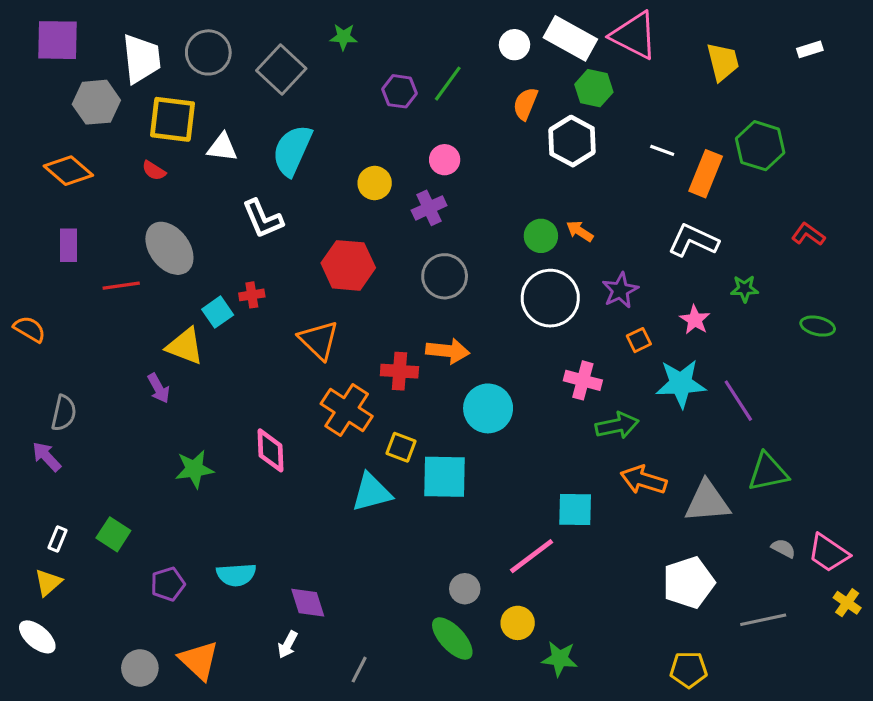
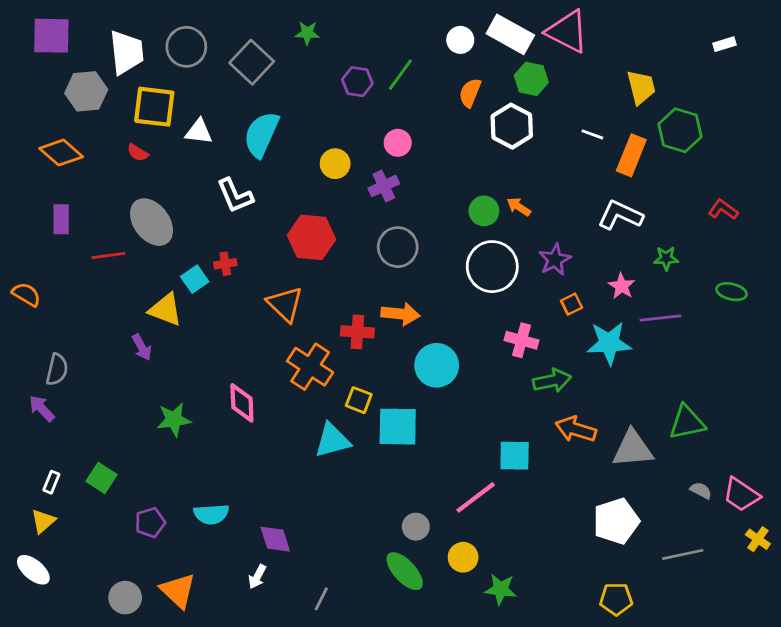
yellow trapezoid: (723, 62) -> (641, 87), moved
purple line: (738, 401) -> (661, 318), moved, turned -63

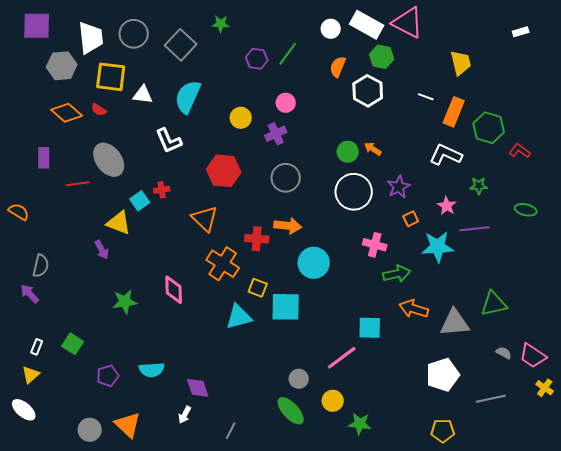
green hexagon: (680, 130) -> (489, 128), moved
orange diamond: (61, 153) -> (67, 113), moved

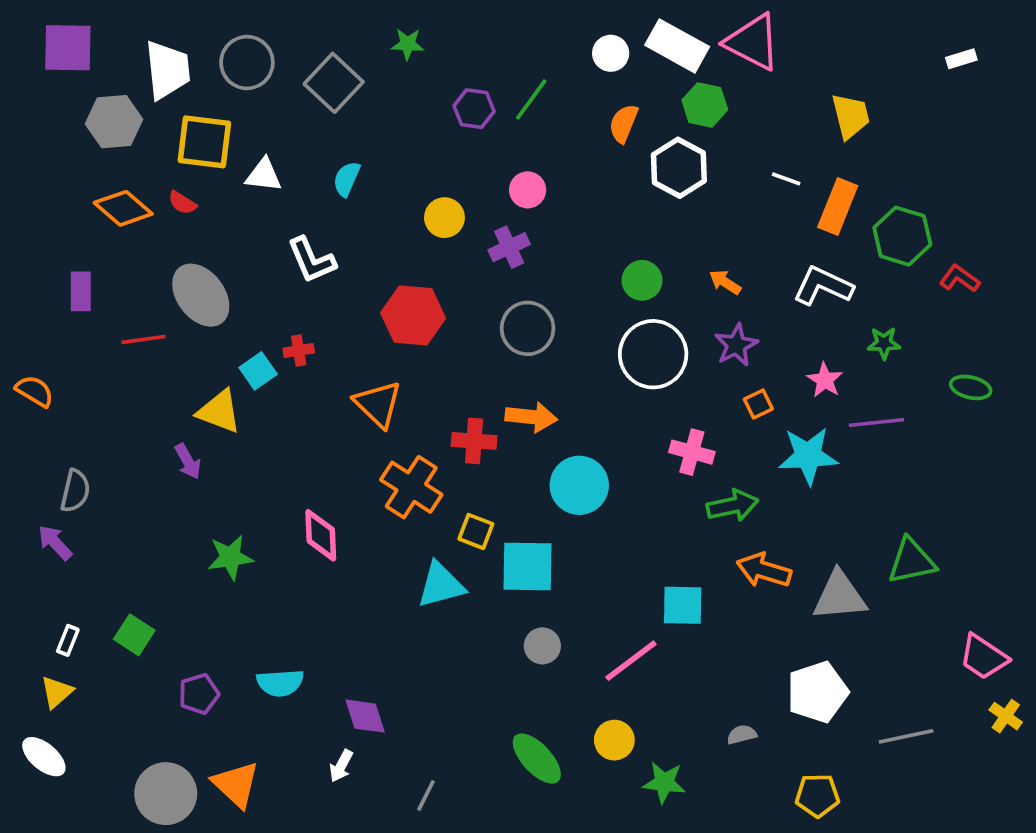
cyan semicircle: (188, 97) -> (347, 179), size x0.6
orange arrow: (373, 149) -> (725, 282), moved
gray semicircle: (504, 353) -> (742, 735), moved, turned -42
gray circle: (299, 379) -> (542, 646), moved
gray circle: (90, 430) -> (166, 794), size x1.4

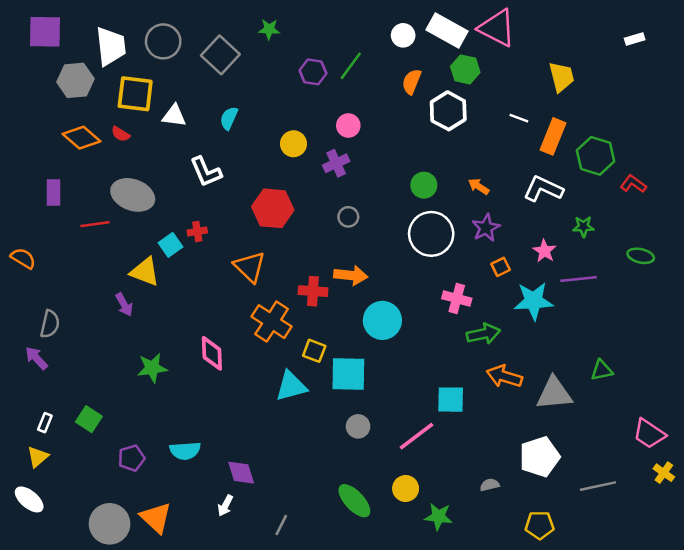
gray ellipse: (201, 295) -> (133, 195), turned -33
gray circle: (528, 328) -> (348, 217), size x0.6
green triangle: (912, 561) -> (602, 370), size x0.7

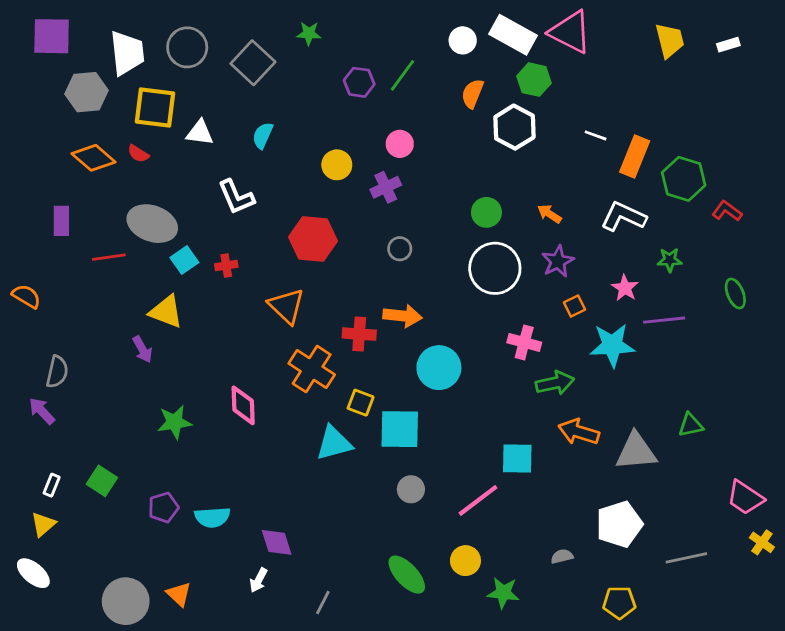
yellow trapezoid: (561, 77) -> (670, 40), moved
cyan square: (170, 245) -> (184, 260), moved
green ellipse: (641, 256) -> (735, 293), turned 55
purple pentagon: (131, 458) -> (163, 507), moved
orange triangle: (156, 518) -> (179, 594), size x0.7

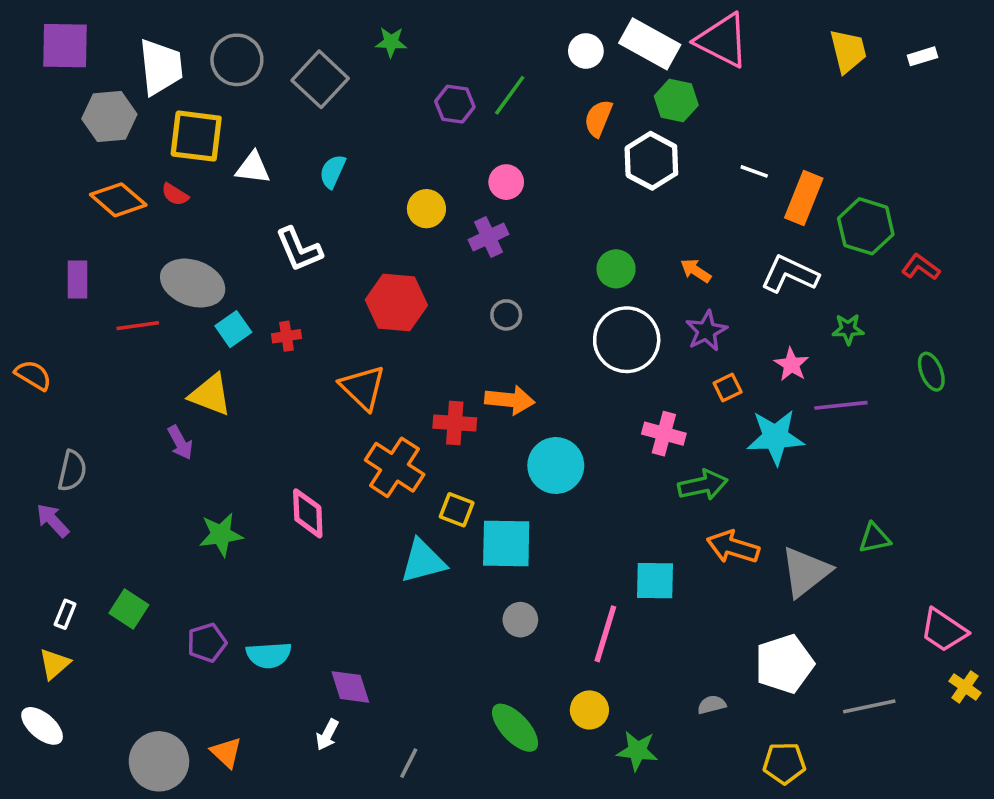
gray triangle: (636, 452) -> (806, 572), turned -33
pink line: (478, 500) -> (605, 634), turned -36

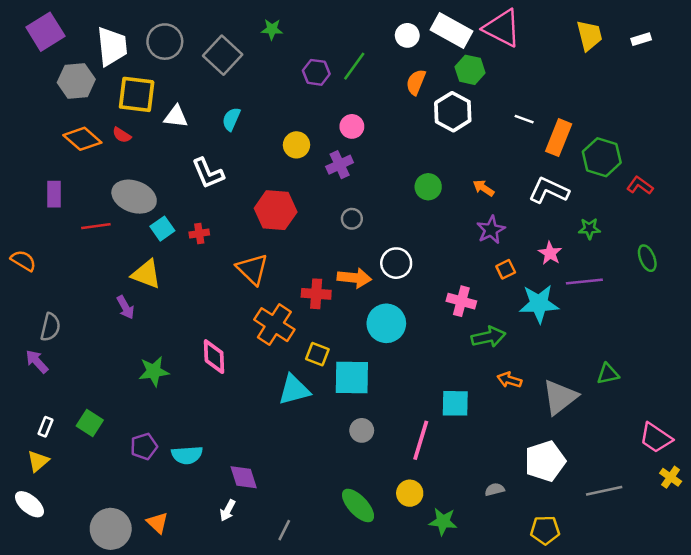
purple square: (65, 46) -> (45, 32), turned -33
white circle: (627, 340) -> (396, 263), moved, size x0.7
orange arrow: (733, 547) -> (509, 380), size x0.7

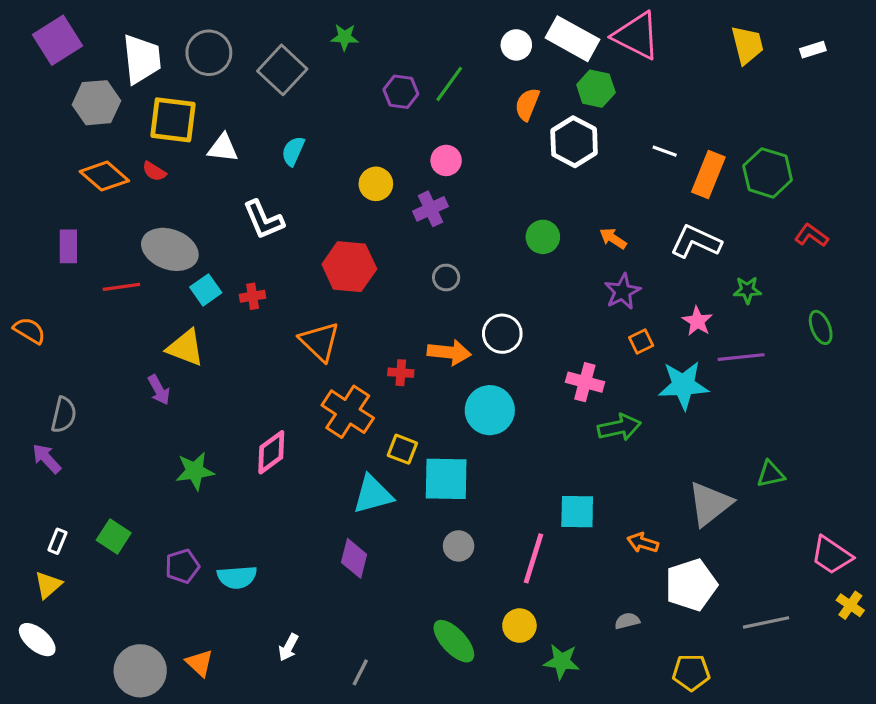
green hexagon: (602, 157) -> (768, 173), moved
red cross: (316, 294) -> (401, 373), size x0.7
pink diamond: (214, 357) -> (271, 452), turned 56
orange arrow: (509, 380) -> (643, 543), moved
purple diamond: (244, 477) -> (354, 558), moved, turned 32

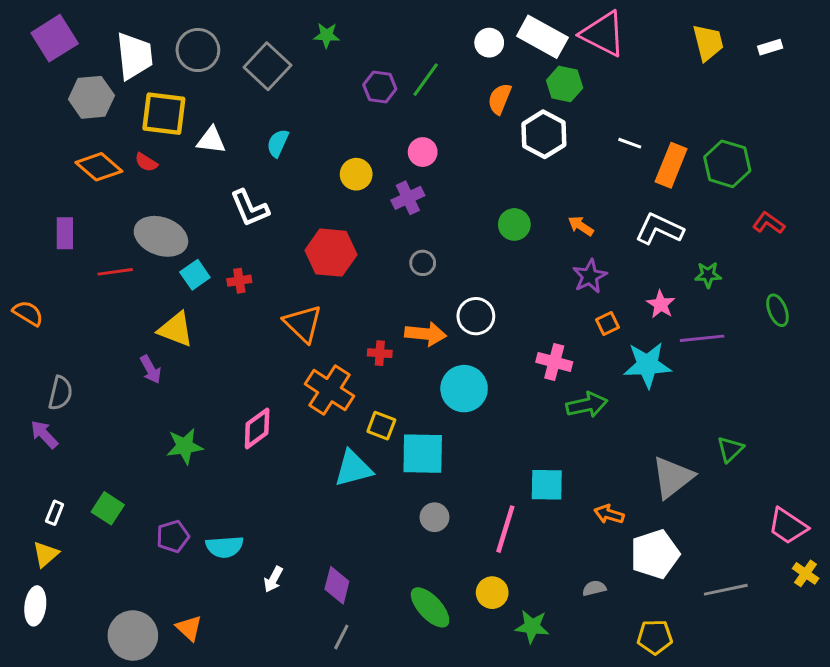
green triangle: (771, 474) -> (730, 449), turned -32
purple diamond: (354, 558) -> (337, 585), moved
white ellipse: (37, 640) -> (35, 606), turned 57
white arrow: (288, 647) -> (273, 579), moved

